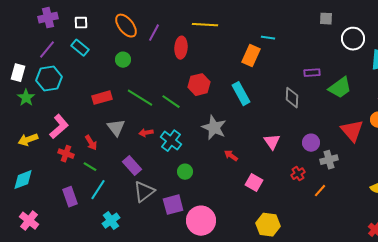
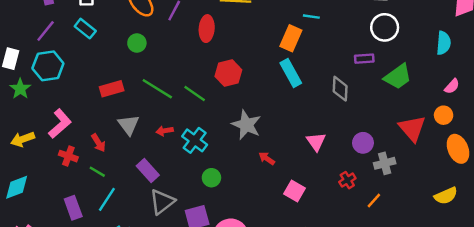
white circle: (353, 39) -> (385, 27), moved
cyan rectangle: (241, 94) -> (291, 73), moved

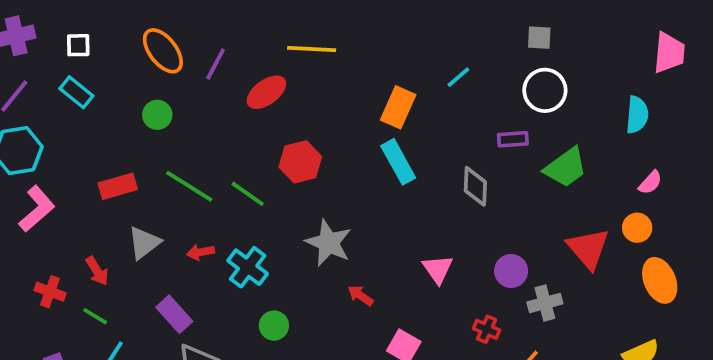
cyan line: (311, 17) -> (458, 77), moved, turned -49
red ellipse: (207, 29) -> (266, 92), turned 50
pink L-shape: (60, 124) -> (37, 209), moved
gray triangle: (128, 125) -> (144, 243), turned 30
red cross: (347, 180) -> (487, 329), turned -35

